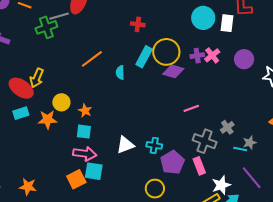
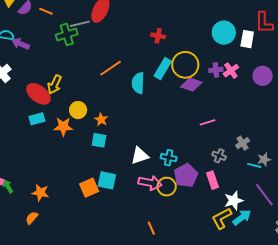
cyan semicircle: (120, 72) -> (138, 83), size x1.5
gray cross: (205, 141) -> (219, 156), size x0.6
pink arrow: (85, 154) -> (150, 183), moved
yellow circle: (155, 189) -> (167, 187), moved

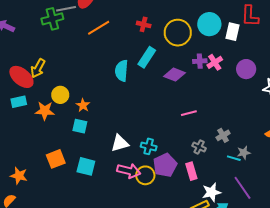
yellow circle: (185, 65) -> (178, 33), moved
orange line: (111, 68) -> (99, 28), moved
orange square: (89, 188) -> (56, 159), moved

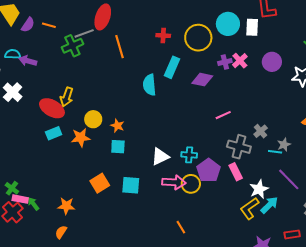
orange line: (99, 28) -> (119, 47), turned -65
gray cross: (199, 147) -> (239, 147), size x1.6

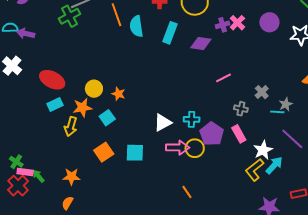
cyan semicircle: (149, 85) -> (136, 26), moved
yellow arrow: (67, 97) -> (71, 126), moved
cyan square: (118, 147) -> (107, 118), moved, turned -35
gray cross: (239, 147) -> (241, 109), size x0.6

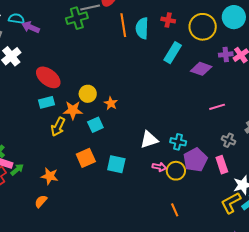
cyan semicircle: (136, 26) -> (142, 28), moved
pink arrow: (178, 148) -> (159, 167), size x0.6
green arrow: (38, 176) -> (17, 170), turned 80
orange line: (187, 192) -> (175, 210), moved

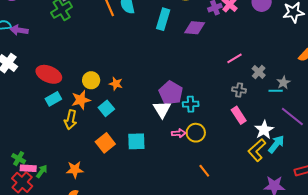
pink line: (217, 107) -> (234, 58), moved
white triangle: (149, 140) -> (162, 109), turned -30
purple pentagon: (195, 160) -> (171, 93), moved

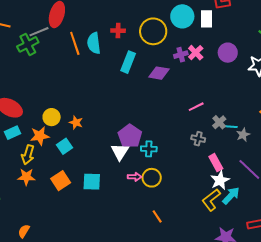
cyan line: (276, 91) -> (231, 127), moved
pink rectangle: (239, 115) -> (216, 163), moved
orange star: (75, 170) -> (26, 177), moved

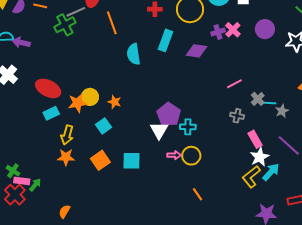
cyan semicircle: (94, 43) -> (134, 54), moved
orange star: (40, 136) -> (77, 103), moved

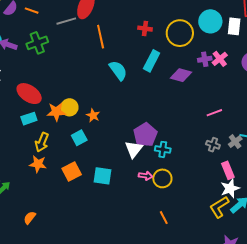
green cross: (65, 25) -> (37, 43), moved
cyan semicircle: (134, 54) -> (118, 70), turned 145
gray cross: (258, 99) -> (235, 142), moved

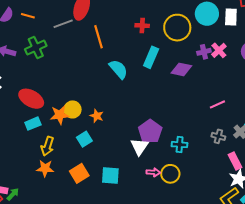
cyan cross: (163, 149) -> (180, 145), moved

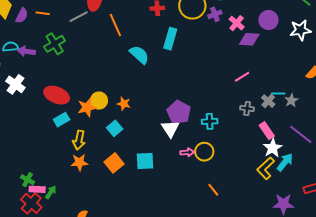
purple cross: (204, 52) -> (215, 14), moved
purple diamond: (181, 69) -> (249, 39), moved

